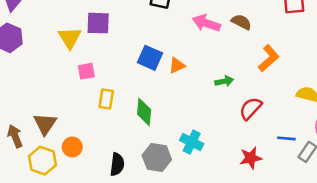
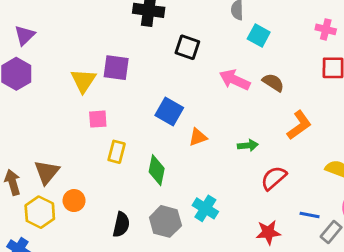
orange triangle: (177, 65) -> (198, 137), moved

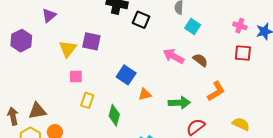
purple triangle: (25, 35) -> (49, 15), moved
black square: (187, 47) -> (141, 20), moved
green arrow: (248, 145) -> (179, 103), size x1.5
brown triangle: (47, 172) -> (37, 111), turned 36

